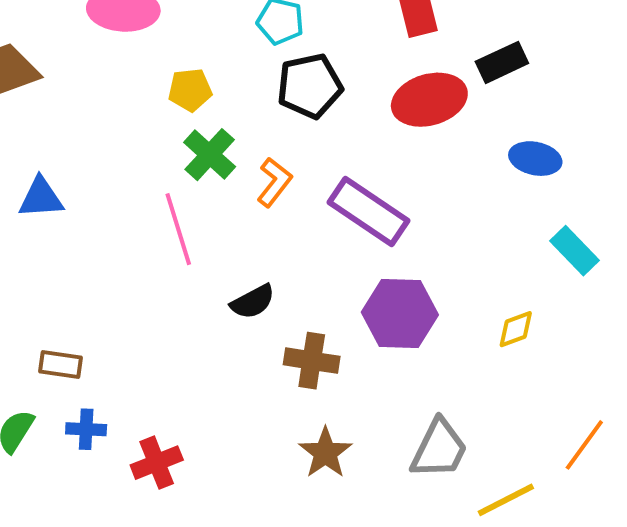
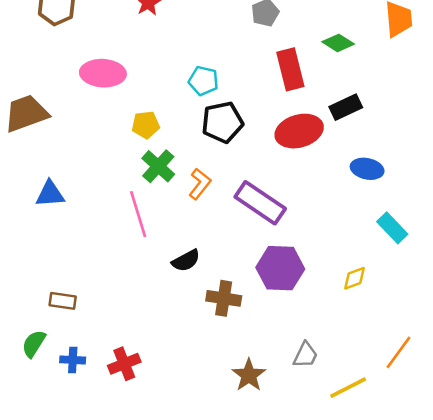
blue cross: (86, 429) -> (73, 360), moved
gray trapezoid: (439, 449) -> (305, 355), size x0.7
brown star: (325, 453) -> (249, 375), moved

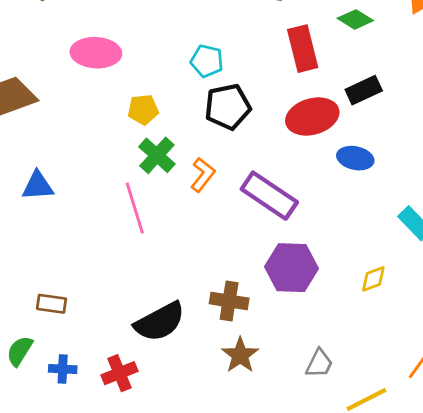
blue ellipse: (367, 169) -> (355, 158), moved
black semicircle: (186, 261) -> (160, 322), moved, size x1.6
brown star: (249, 375) -> (240, 355), moved

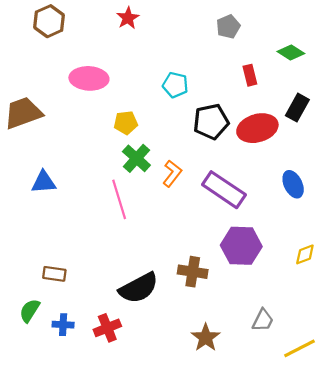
red rectangle: (303, 49) -> (250, 75), size x0.6
black rectangle: (364, 90) -> (297, 108), turned -36
black pentagon: (228, 107) -> (211, 122), moved
blue ellipse: (355, 158) -> (293, 184), moved, turned 52
brown star: (240, 355) -> (206, 338), moved

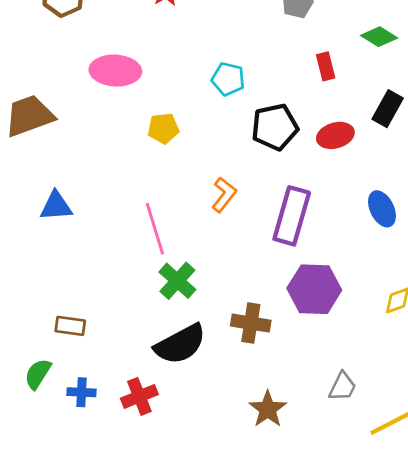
red ellipse: (257, 128) -> (335, 135), size x0.7
green cross: (136, 158) -> (177, 281), moved
purple rectangle: (224, 190) -> (292, 216), turned 72

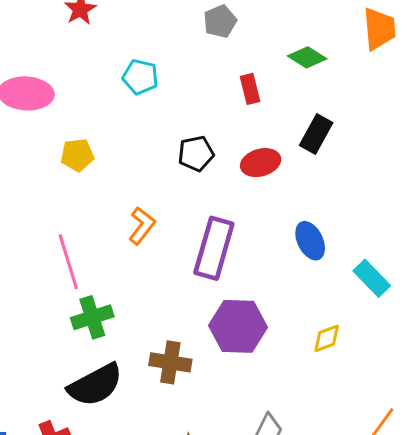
cyan pentagon: (228, 79) -> (140, 77), moved
black pentagon: (275, 127) -> (196, 154), size x0.7
green cross: (177, 281) -> (92, 317), turned 30

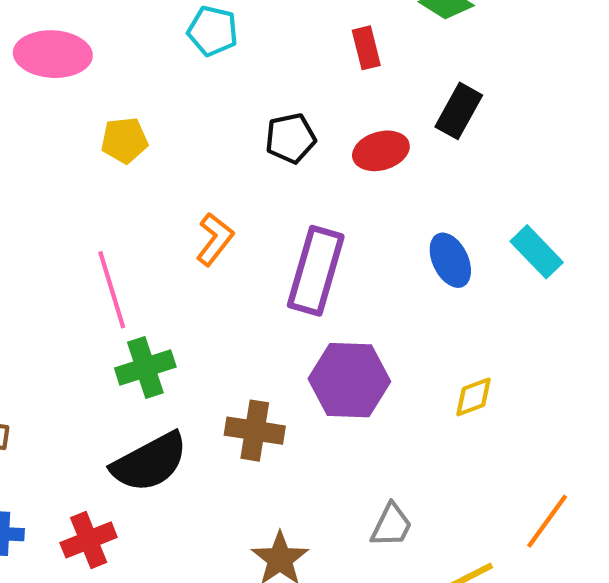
cyan rectangle: (372, 278) -> (537, 252), moved

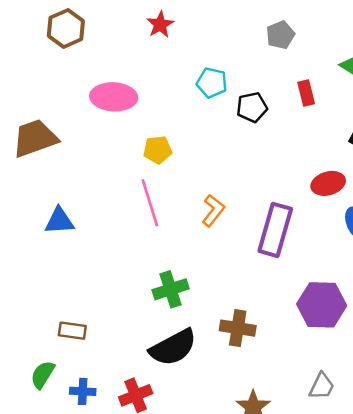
black pentagon: (290, 138) -> (252, 107), moved
red ellipse: (381, 151) -> (328, 183), moved
pink line: (112, 290) -> (150, 203), moved
purple hexagon: (349, 380) -> (322, 305), moved

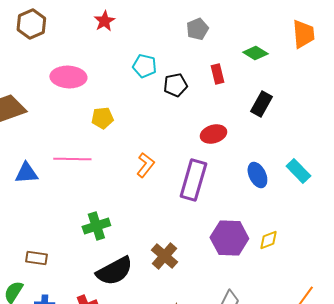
red ellipse: (328, 183) -> (213, 134), moved
pink line: (150, 203) -> (72, 159), moved, turned -72
green cross: (171, 289) -> (96, 226), moved
brown cross: (238, 328) -> (164, 256), turned 32

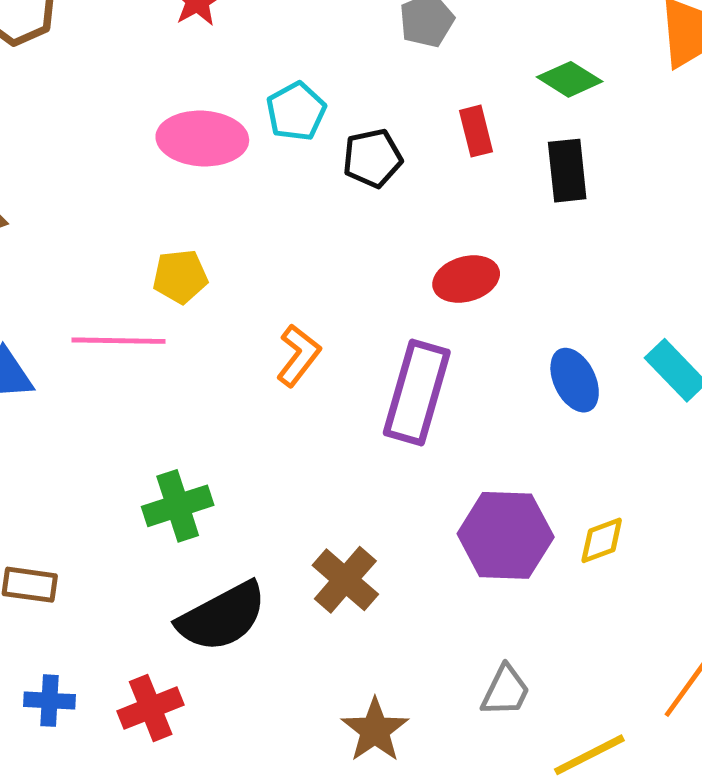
cyan pentagon: (144, 66) -> (296, 111), turned 30
pink ellipse: (68, 77) -> (202, 139), moved
black rectangle: (261, 104) -> (567, 171), moved, turned -35
yellow pentagon: (102, 118) -> (180, 277), moved

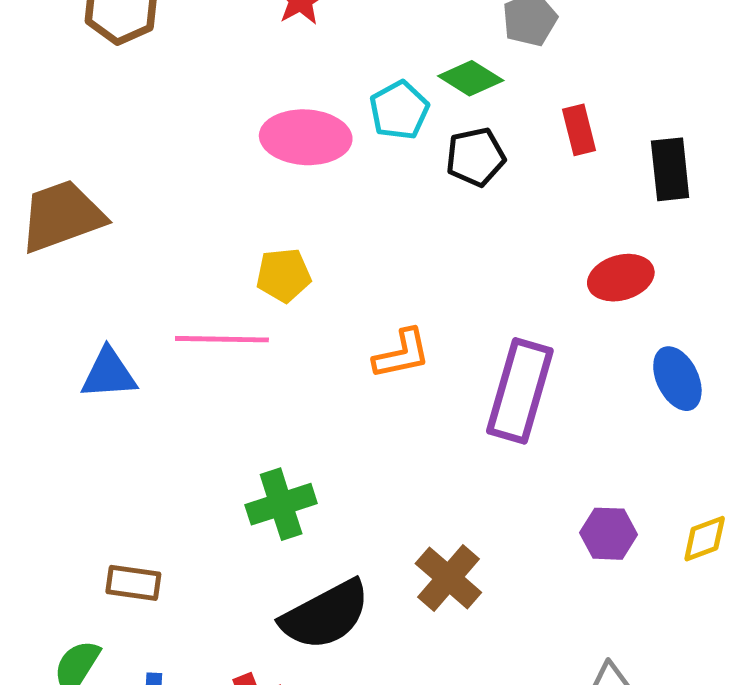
green diamond: (570, 79) -> (471, 78), moved
red ellipse: (466, 279) -> (621, 278), moved
orange L-shape: (298, 355) -> (402, 354), turned 40
purple hexagon: (506, 535) -> (609, 534), size x0.6

